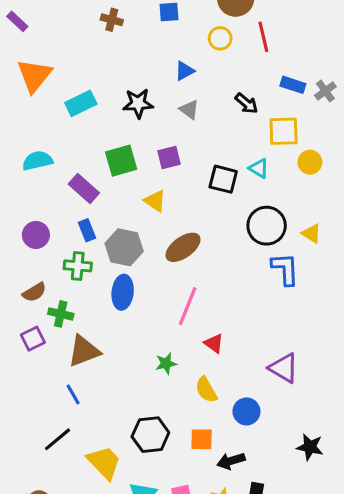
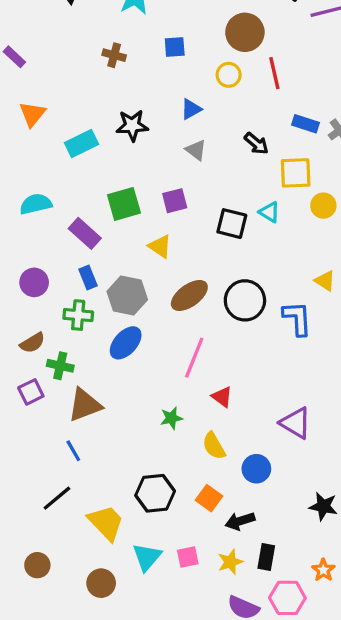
orange triangle: (34, 76) -> (32, 114), size x0.7
black star: (138, 103) -> (132, 125), moved
black circle: (267, 226) -> (245, 300), moved
blue ellipse: (123, 292) -> (126, 343), turned 36
orange square: (202, 439) -> (209, 498), turned 35

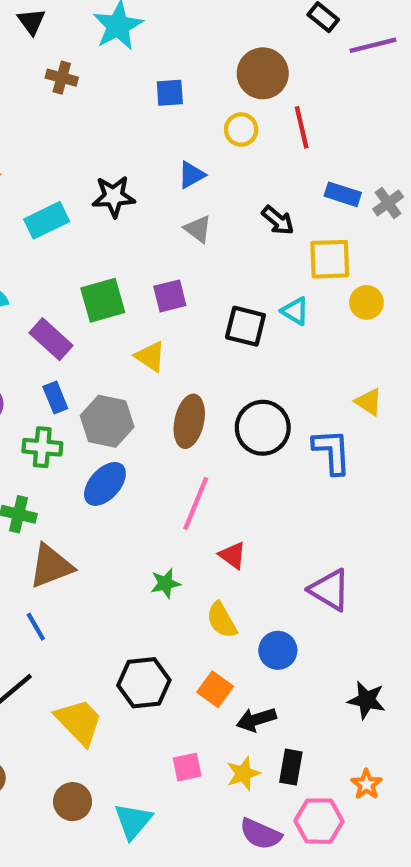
brown cross: (114, 55) -> (62, 78), moved
brown ellipse: (189, 295) -> (189, 421), turned -42
cyan triangle: (147, 557) -> (133, 821), moved

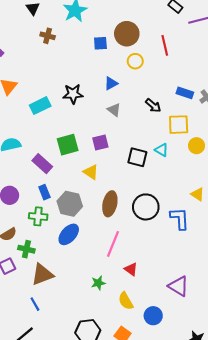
brown circle: (263, 73) -> (127, 34), moved
red line: (302, 127) -> (165, 45), moved

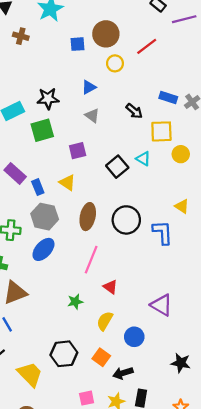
red line: (165, 45) -> (147, 46), turned 66
green square: (68, 145) -> (42, 130), moved
black square: (137, 157) -> (117, 167), turned 36
blue rectangle: (44, 192) -> (38, 187), moved
yellow semicircle: (126, 301) -> (105, 321), turned 60

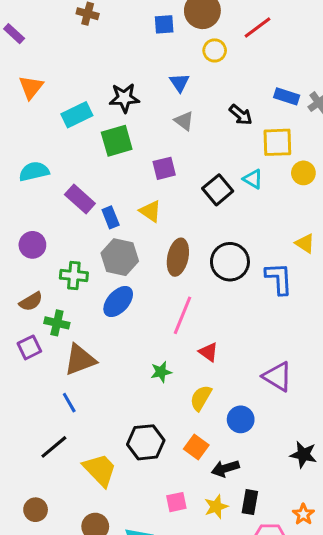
blue triangle: (89, 87) -> (179, 83), turned -35

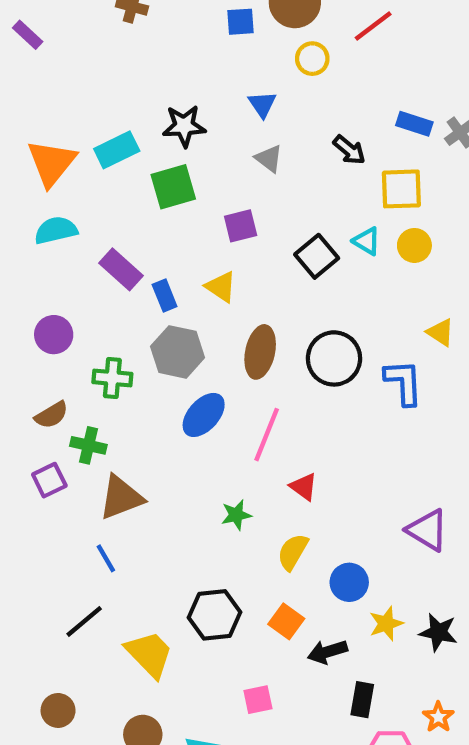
orange triangle: (31, 87) -> (52, 163), moved, size x1.4
yellow circle: (303, 173) -> (414, 245), moved
blue ellipse: (118, 302) -> (204, 415), moved
purple triangle: (277, 377) -> (427, 530), moved
yellow star: (216, 507) -> (386, 624), moved

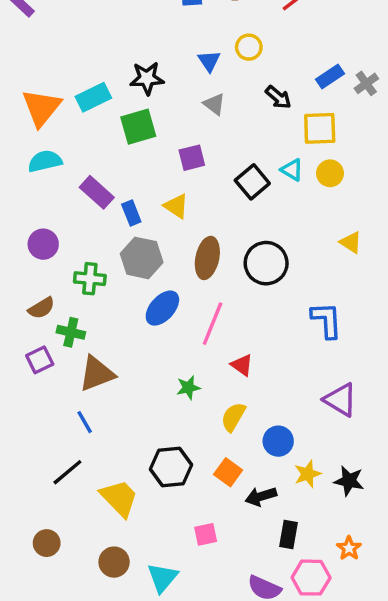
yellow circle: (312, 59) -> (249, 47), moved
blue rectangle: (414, 124) -> (330, 77), turned -52
blue L-shape: (404, 382) -> (327, 320), moved

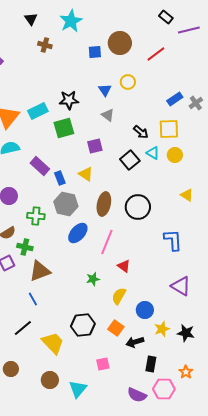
black arrow: (278, 97) -> (141, 132), moved

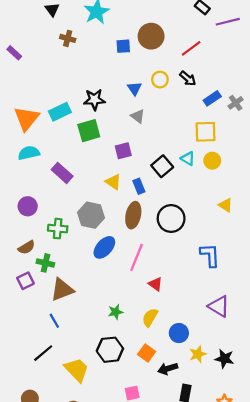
black arrow: (141, 132) -> (188, 78), moved
blue rectangle: (60, 178) -> (139, 186), moved
green star: (93, 279) -> (115, 312), moved

